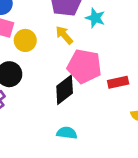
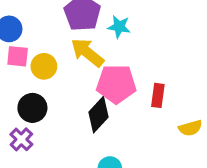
yellow arrow: (64, 35) -> (87, 52), size x1.5
red rectangle: (118, 82) -> (158, 95), turned -60

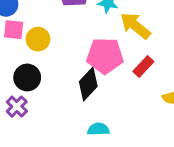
yellow arrow: (87, 52) -> (135, 26), moved
red rectangle: (158, 95) -> (143, 67), turned 35

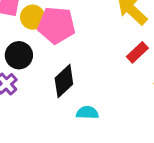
pink pentagon: (105, 56) -> (56, 25), moved
black diamond: (88, 84) -> (64, 81), moved

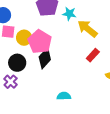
pink pentagon: (56, 25) -> (40, 42), turned 30
black diamond: (64, 81) -> (45, 58), moved

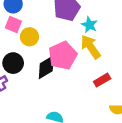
yellow arrow: (87, 29) -> (91, 47), moved
pink pentagon: (40, 42) -> (63, 55), moved

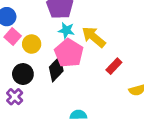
pink square: (13, 24) -> (13, 36), turned 35
cyan star: (89, 25) -> (66, 30), moved

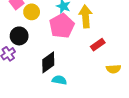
yellow arrow: (94, 37) -> (86, 16), turned 35
black diamond: (56, 69) -> (48, 62), moved

